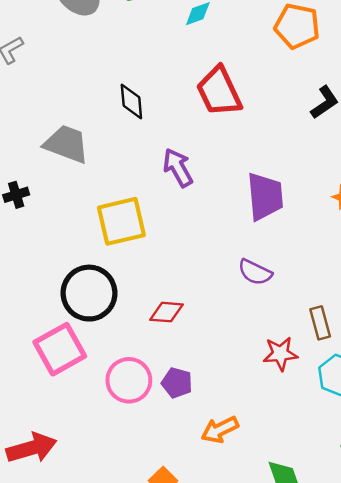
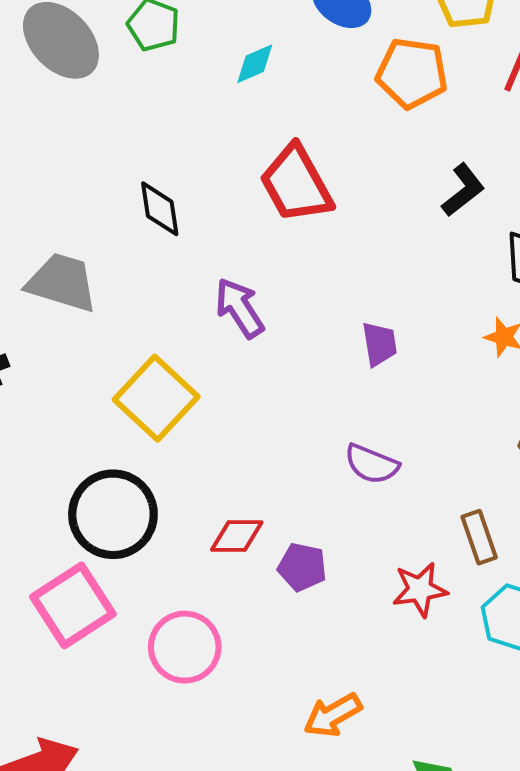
purple trapezoid: (265, 196) -> (379, 344), size x0.6
yellow square: (121, 221) -> (156, 398), turned -30
purple pentagon: (177, 383) -> (302, 567), moved

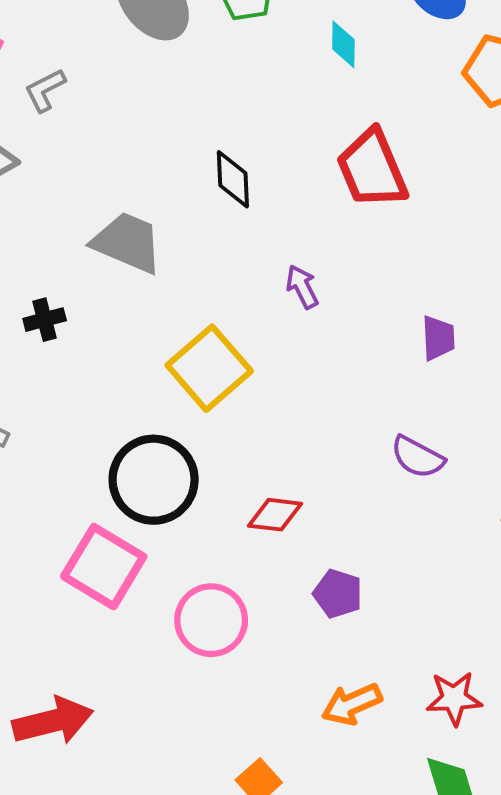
cyan diamond: (255, 64) -> (343, 44), turned -72
purple arrow: (240, 308) -> (302, 287), size x0.7
purple pentagon: (302, 567) -> (338, 594), moved
red star: (420, 589) -> (454, 698), moved
pink square: (73, 605) -> (104, 567), turned -32

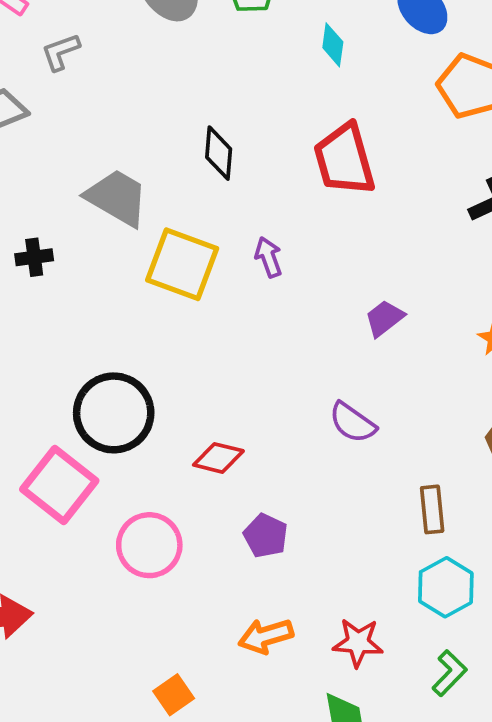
purple trapezoid: (438, 338) -> (384, 318), turned -132
yellow square: (209, 368) -> (182, 264), moved, turned -36

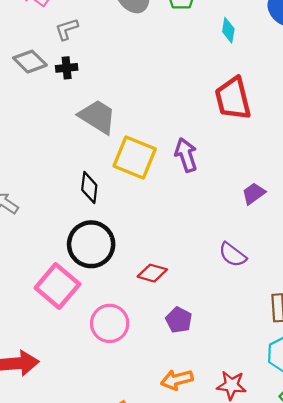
black diamond: (219, 153) -> (89, 188), moved
black cross: (34, 257) -> (67, 68), moved
purple arrow: (268, 257) -> (186, 155), size x1.4

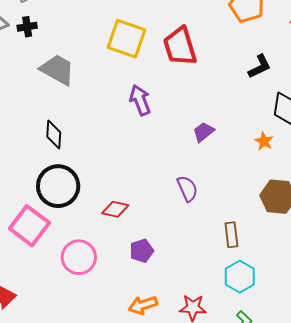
yellow square: (135, 157) -> (126, 39), moved
purple semicircle: (233, 255) -> (187, 189), turned -148
purple pentagon: (179, 320) -> (142, 251), turned 30

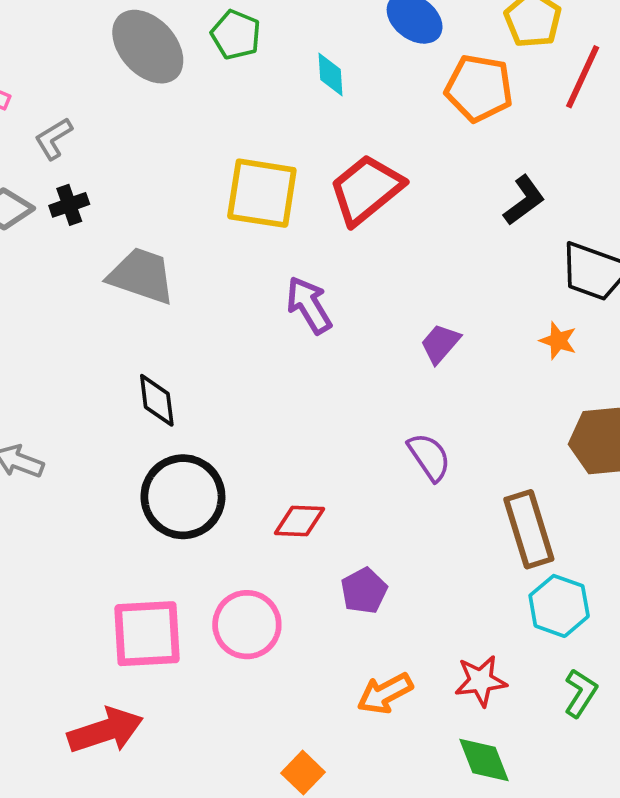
red trapezoid: (180, 46) -> (366, 189), turned 78
pink square: (29, 226) -> (147, 634), moved, turned -30
brown rectangle: (231, 235) -> (529, 529), size x1.5

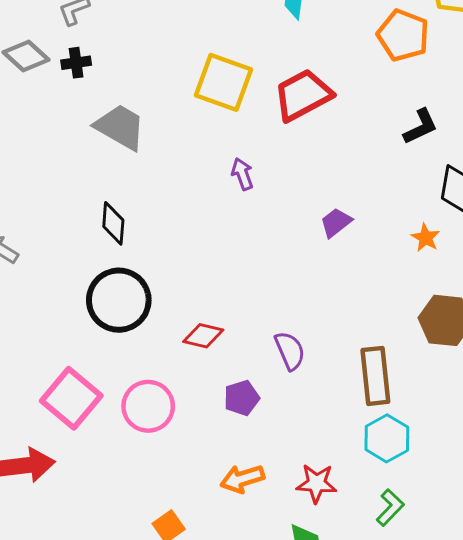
purple arrow: (309, 305) -> (242, 174), size x0.7
purple semicircle: (429, 457) -> (290, 351), moved
pink square: (147, 634) -> (71, 398), turned 32

